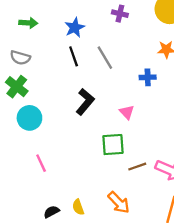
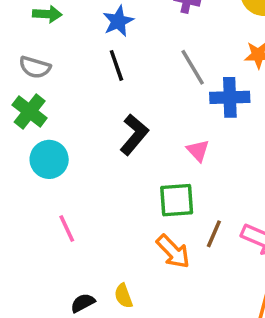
gray line: (105, 58) -> (193, 67), moved
blue cross: (148, 77) -> (230, 97), size x1.5
brown line: (137, 167) -> (214, 234), turned -48
orange arrow: (119, 203) -> (173, 252), moved

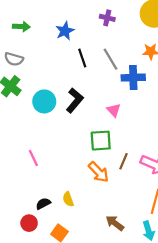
black line: (116, 65) -> (82, 58), moved
cyan circle: (49, 159) -> (44, 101), moved

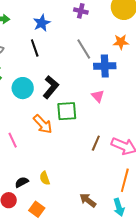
black line: (82, 58) -> (35, 48), moved
pink triangle: (114, 110) -> (98, 96), moved
green square: (101, 141) -> (67, 111), moved
orange arrow: (99, 172) -> (43, 124), moved

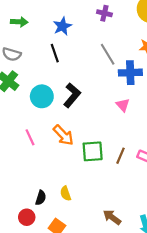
green square: (67, 111) -> (93, 151), moved
pink line: (13, 140) -> (30, 137), moved
black semicircle: (22, 182) -> (41, 198), turned 136

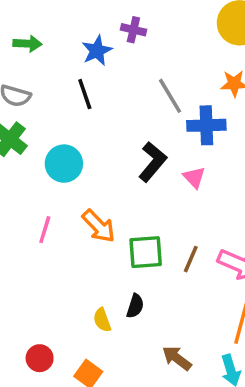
purple cross: (104, 13) -> (133, 30), moved
black L-shape: (72, 95) -> (153, 162), moved
pink line: (30, 137) -> (45, 230), turned 42
black semicircle: (41, 198) -> (135, 306), moved

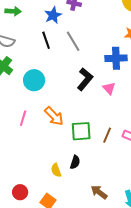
gray line: (170, 96) -> (73, 41), moved

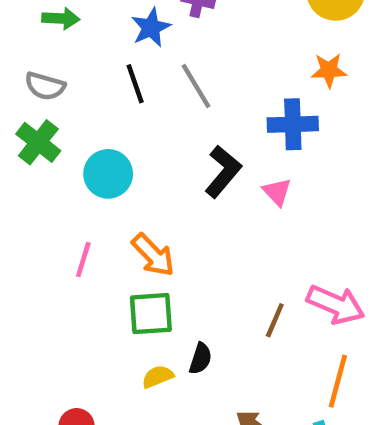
green square: (81, 131) -> (151, 314), moved
brown line: (107, 135) -> (275, 320), moved
yellow semicircle: (56, 170) -> (158, 377), turned 88

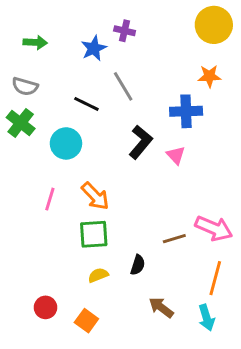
black line: (135, 84) -> (86, 104), moved, turned -45
brown line: (275, 320) -> (174, 239), turned 50
black semicircle: (200, 359) -> (138, 265), moved

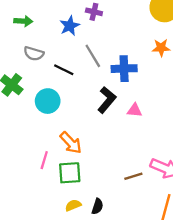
gray semicircle: (25, 86) -> (34, 54), moved
blue cross: (186, 111) -> (124, 69), moved
pink triangle: (176, 155) -> (135, 110), turned -42
pink line: (50, 199) -> (44, 160), moved
black semicircle: (138, 265) -> (97, 206), moved

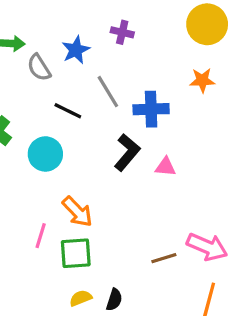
purple cross: (94, 12) -> (122, 32), moved
gray semicircle: (34, 54) -> (39, 68), moved, turned 42

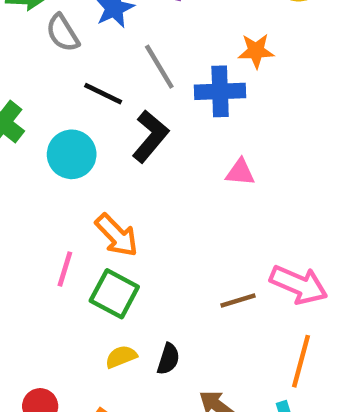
orange star: (202, 80) -> (256, 51), moved
black L-shape: (127, 152) -> (150, 136), moved
green square: (76, 253) -> (114, 294), turned 32

